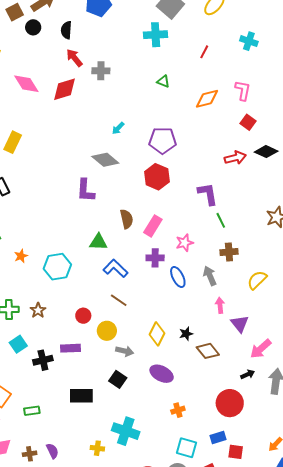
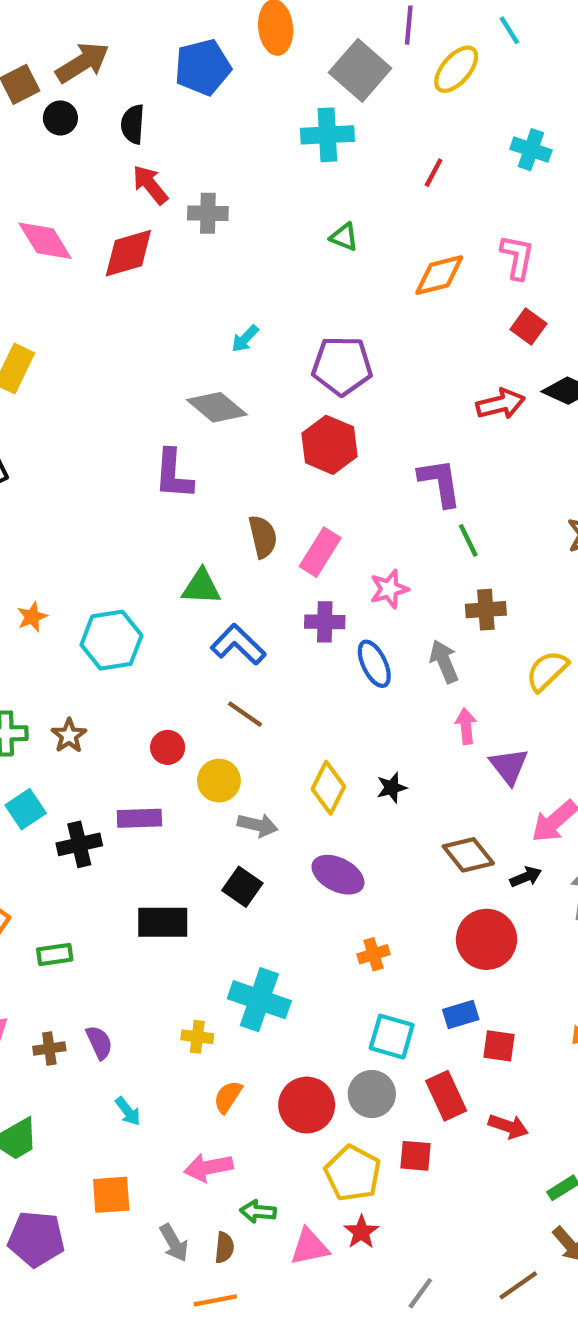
brown diamond: (208, 351) -> (468, 855), moved

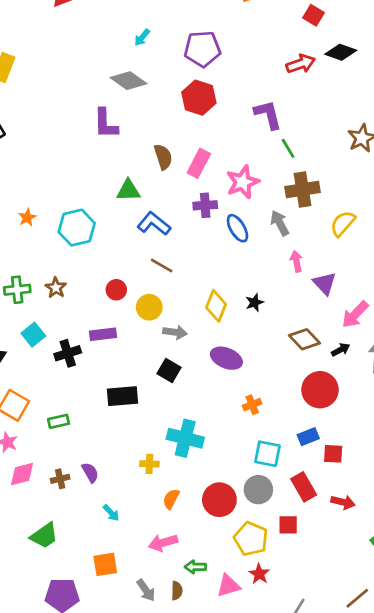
pink star: (389, 589) -> (243, 182), size x1.4
brown cross: (486, 610) -> (302, 190), size x1.4

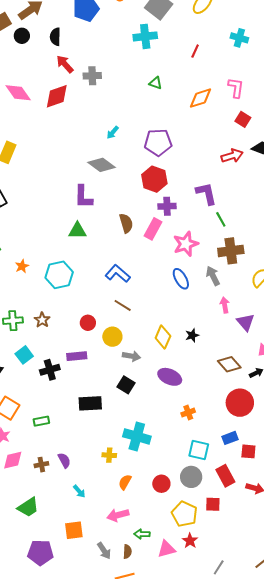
green triangle: (128, 191) -> (77, 231), moved
purple cross: (205, 205) -> (167, 206), moved
red circle: (219, 500) -> (161, 484), size x0.7

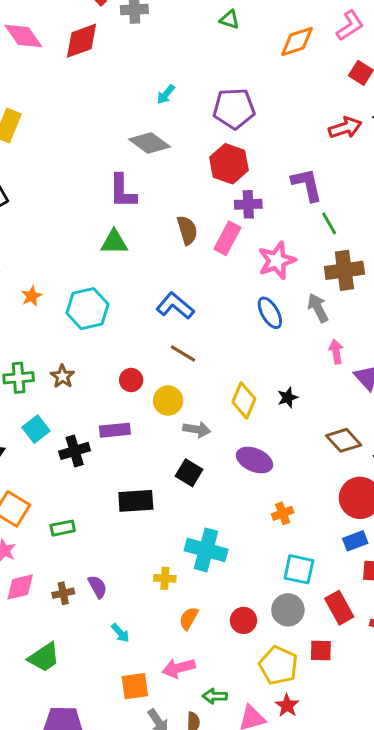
pink L-shape: (236, 88) -> (350, 26), turned 50
blue rectangle: (230, 438) -> (355, 541), moved
orange square: (74, 530) -> (135, 686), moved

